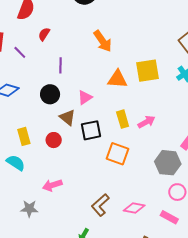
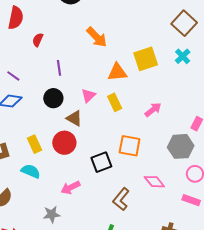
purple line: (20, 52) -> (13, 76), moved
yellow rectangle: (123, 119) -> (115, 102), moved
black square: (91, 130) -> (101, 162), moved
red circle: (54, 140) -> (64, 143), size x1.5
pink diamond: (134, 208) -> (154, 182), moved, turned 50

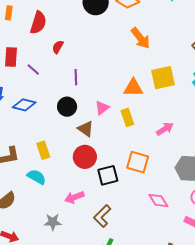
orange arrow: (97, 37) -> (140, 38), moved
purple line: (13, 76) -> (33, 69), moved
red circle: (64, 143) -> (85, 157), moved
brown L-shape: (121, 199) -> (102, 216), moved

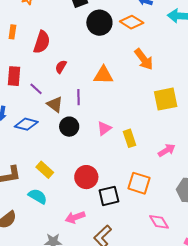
orange triangle: (133, 88) -> (103, 75), moved
brown triangle: (86, 129) -> (55, 104), moved
yellow rectangle: (43, 150) -> (45, 170), turned -30

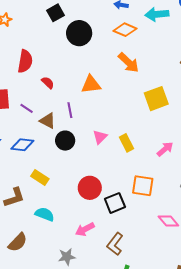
orange diamond: (132, 22) -> (125, 30), moved
red semicircle: (61, 67) -> (48, 83), turned 112
yellow rectangle: (45, 170) -> (40, 178), moved

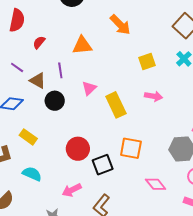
red semicircle: (48, 83) -> (39, 42), turned -96
yellow square: (156, 99) -> (147, 61), size x0.7
pink triangle: (100, 137) -> (89, 88), moved
yellow rectangle: (126, 143) -> (116, 105), size x1.4
pink arrow: (165, 149) -> (154, 96), moved, turned 48

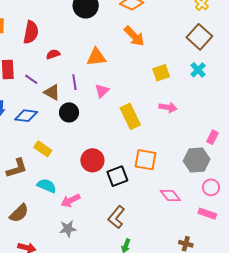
red semicircle: (39, 42) -> (53, 54), turned 32
pink triangle: (89, 88) -> (102, 91), moved
pink arrow: (72, 190) -> (70, 201), moved

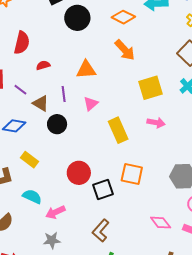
yellow square: (161, 73) -> (150, 88), size x1.4
pink diamond: (170, 195) -> (161, 223), moved

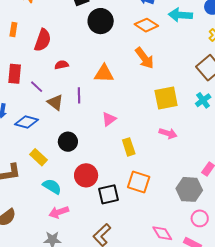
pink triangle: (91, 104) -> (109, 119), moved
black circle: (57, 124) -> (68, 142), moved
yellow rectangle: (118, 130) -> (129, 147), moved, size x0.7
cyan semicircle: (32, 197) -> (52, 186), moved

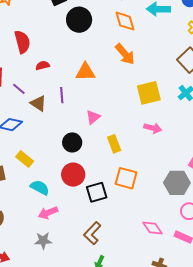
orange diamond: (146, 25) -> (125, 21), turned 45
red semicircle: (43, 40) -> (22, 42), turned -30
black circle: (68, 142) -> (72, 142), moved

